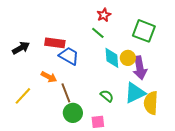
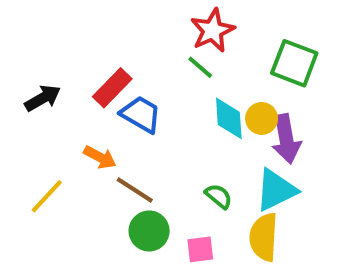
red star: (104, 15) -> (212, 30), size x1.5
red rectangle: (55, 43) -> (112, 88), turned -54
brown line: (66, 93) -> (135, 190), turned -36
yellow semicircle: (151, 103) -> (264, 237), moved

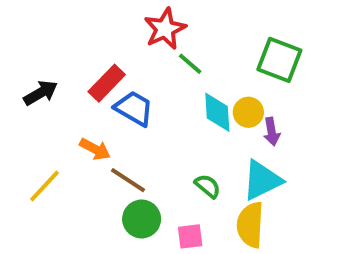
red star: (212, 30) -> (165, 29), moved
purple arrow: (286, 139) -> (272, 132), size x0.6

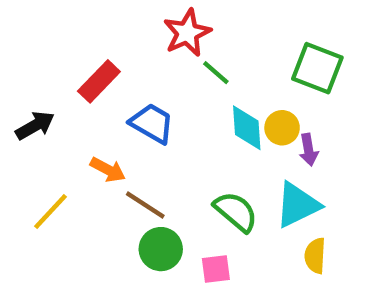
red rectangle: (107, 83) -> (99, 81), moved
black arrow: (41, 93) -> (35, 126), moved
green semicircle: (208, 186) -> (236, 212), size x1.5
yellow semicircle: (250, 225) -> (315, 256), moved, size x0.7

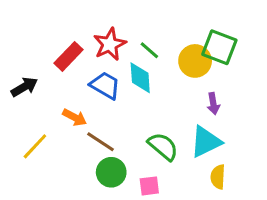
red star: (187, 33) -> (110, 44), moved
cyan diamond: (247, 128) -> (140, 78), moved
yellow circle: (282, 128) -> (195, 61), moved, size x1.4

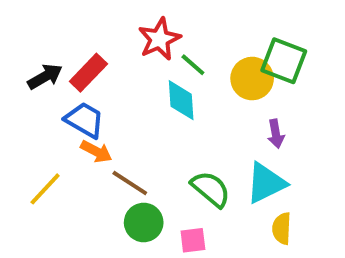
red star: (110, 44) -> (159, 39), moved
blue trapezoid: (105, 85) -> (84, 120), moved
black arrow: (24, 87) -> (45, 77), moved

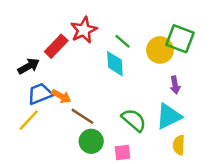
red star: (159, 39) -> (84, 30), moved
black arrow: (45, 77) -> (29, 66), moved
blue trapezoid: (84, 120) -> (40, 94), moved, turned -52

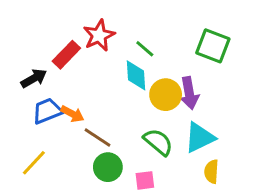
yellow circle: (160, 50) -> (166, 95), moved
purple arrow: (175, 85) -> (189, 93), moved, size x1.5
yellow line: (29, 120) -> (34, 163), moved

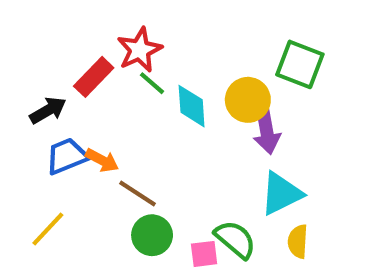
green line: (145, 49) -> (152, 83), moved
yellow circle: (166, 95) -> (248, 100), moved
green semicircle: (158, 142) -> (235, 239), moved

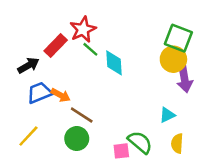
yellow circle: (248, 100) -> (173, 59), moved
purple arrow: (267, 131) -> (185, 79), moved
cyan triangle: (281, 194) -> (167, 115), size x0.6
green circle: (152, 235) -> (77, 139), moved

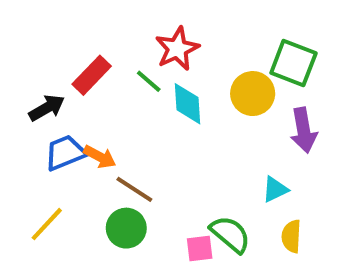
red star: (83, 29) -> (177, 49), moved
yellow circle: (173, 59) -> (253, 94), moved

